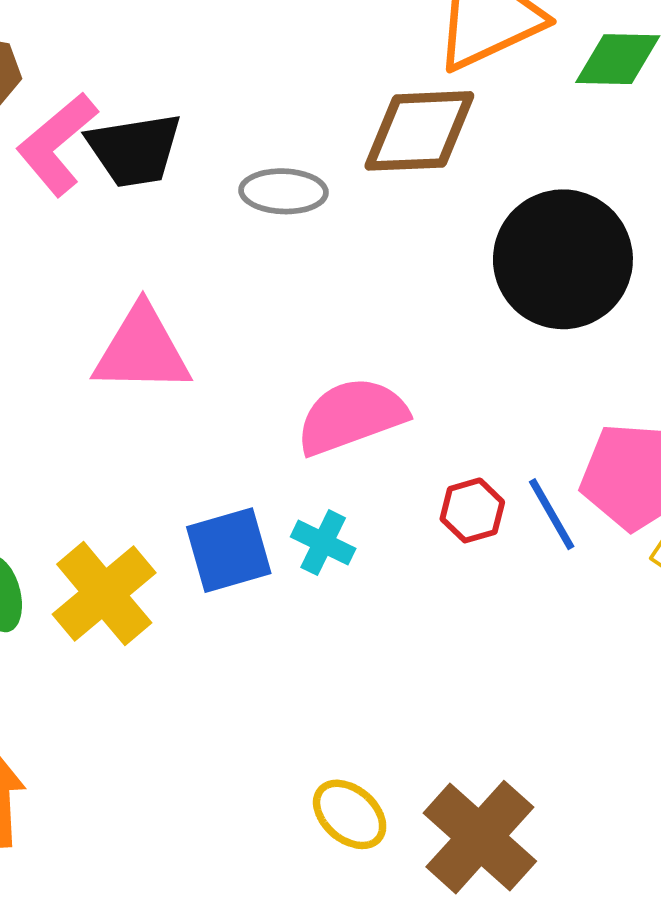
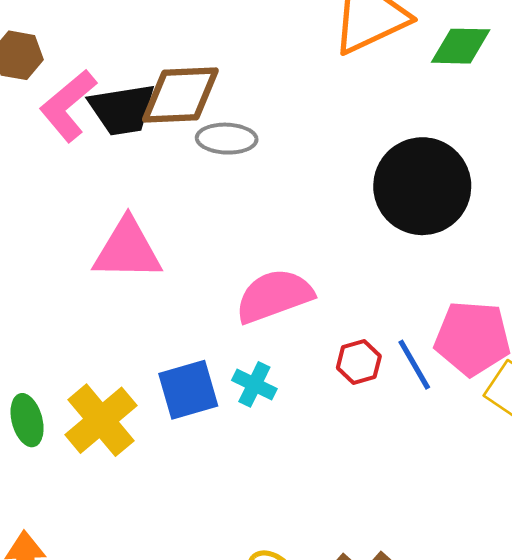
brown diamond: (419, 131) -> (180, 95), moved

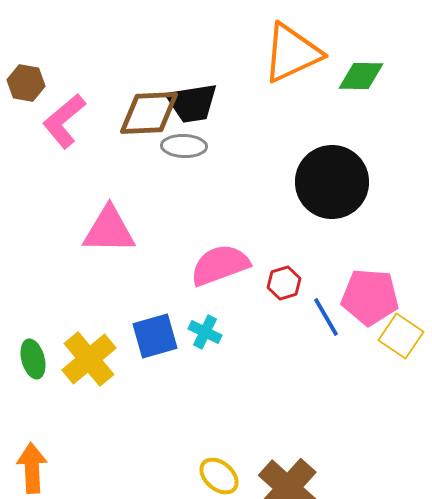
black trapezoid: (122, 110) -> (192, 103), moved
red hexagon: (359, 362) -> (284, 283), moved

